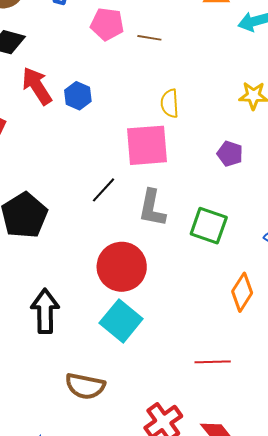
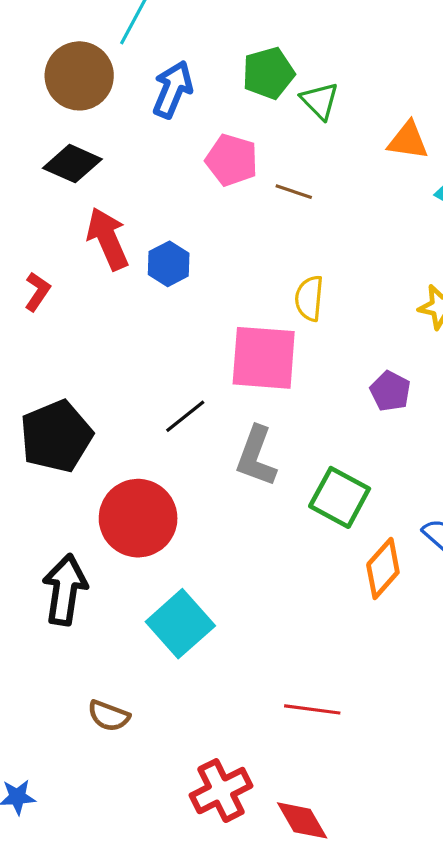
red circle: (122, 267) -> (138, 518), moved
orange diamond: (242, 292) -> (383, 568), moved
brown semicircle: (85, 386) -> (109, 716), size x0.7

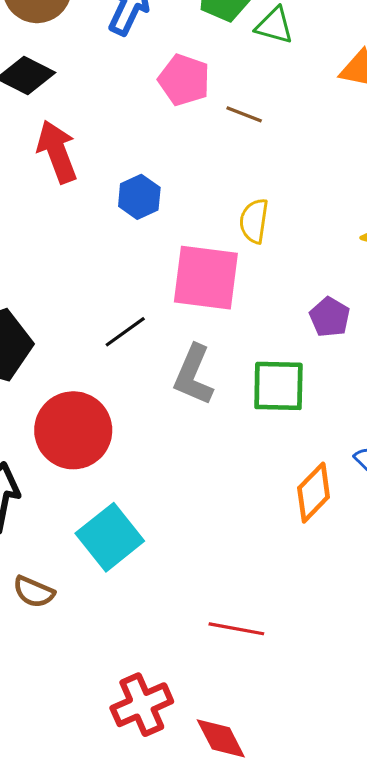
green triangle: (320, 101) -> (274, 26), turned -33
blue hexagon: (169, 264) -> (139, 197), moved
green square: (340, 497) -> (278, 386), moved, turned -30
brown semicircle: (109, 716) -> (34, 592), moved

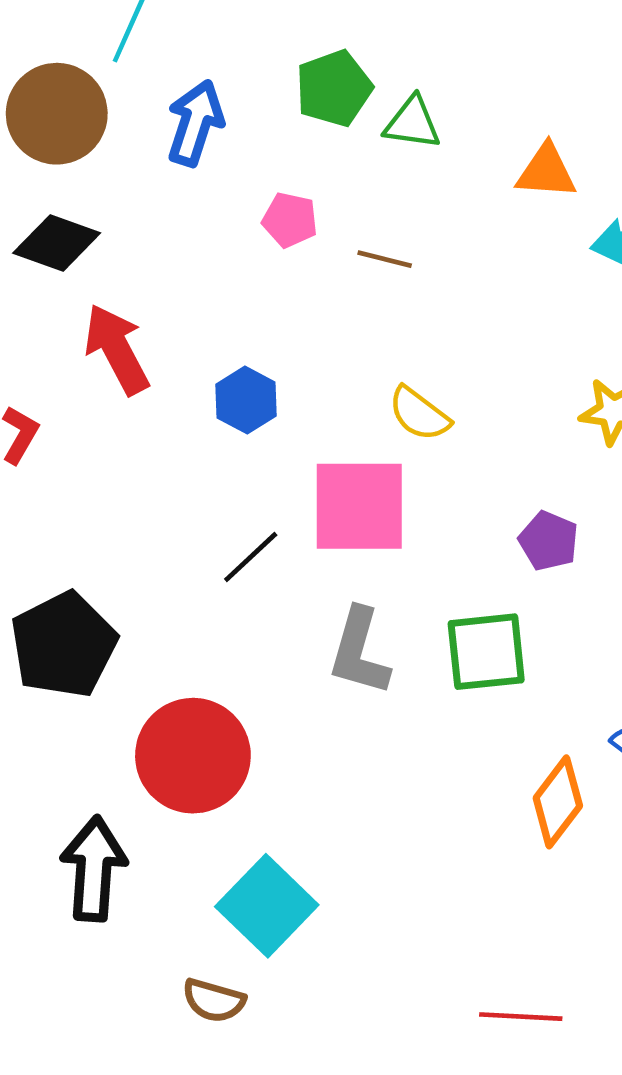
pink pentagon: (184, 80) -> (290, 220), size x0.7
yellow semicircle: (254, 221) -> (419, 414), turned -54
black line: (125, 332) -> (251, 557), moved
brown semicircle: (34, 592) -> (214, 1000), moved
red line: (236, 629) -> (521, 1017), moved

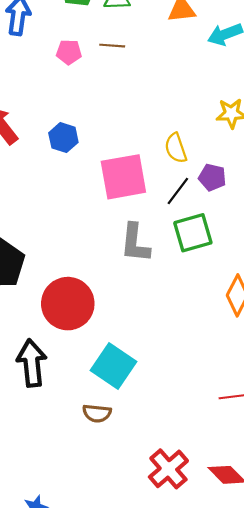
brown line: (385, 259) -> (112, 46), moved
yellow semicircle: (419, 414) -> (176, 148), moved, turned 44
black line: (251, 557) -> (178, 191), moved

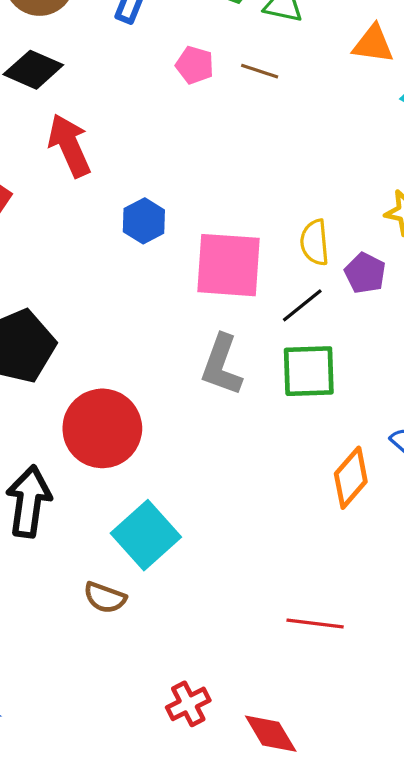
blue hexagon: (63, 138) -> (144, 221), moved
purple pentagon: (212, 177) -> (365, 273), moved
red cross: (168, 469) -> (188, 704), size x0.7

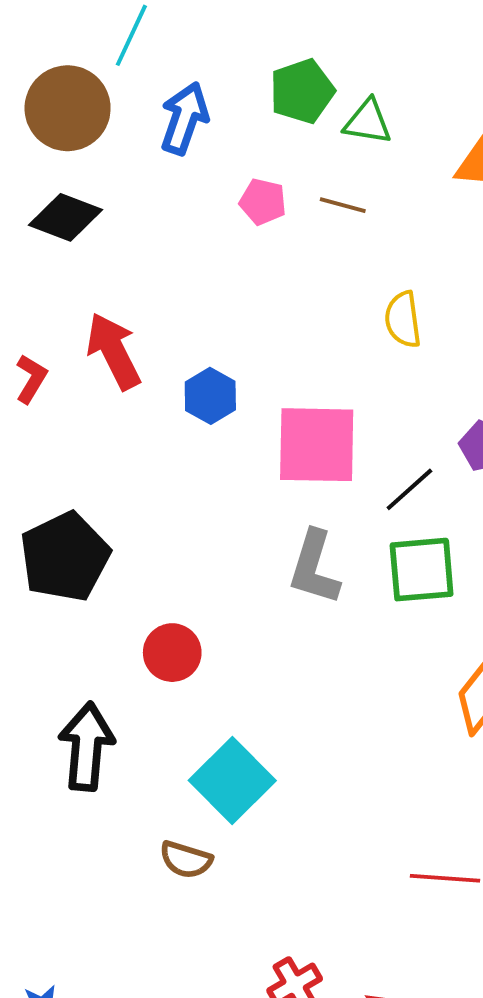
red arrow: (69, 146) -> (114, 351), moved
yellow semicircle: (315, 242) -> (403, 320), moved
red circle: (102, 428) -> (172, 653), size x0.6

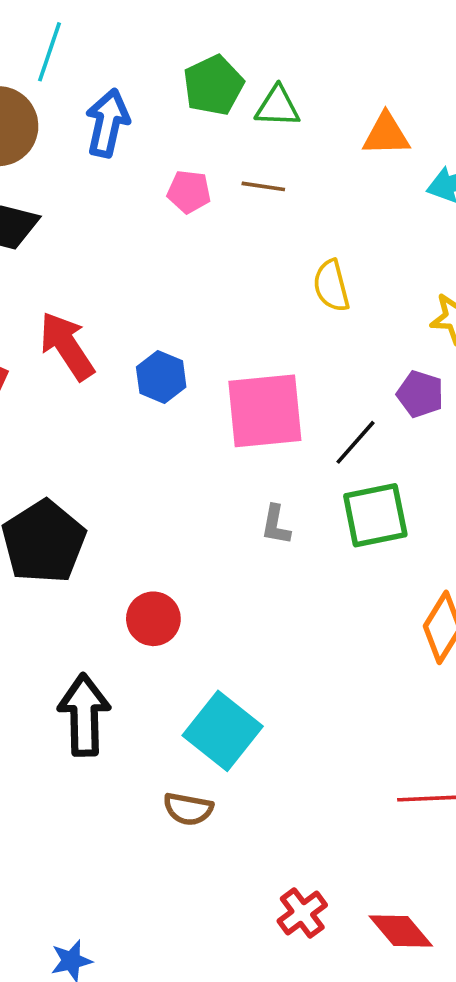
gray L-shape: (314, 568) -> (276, 525), size x0.6

